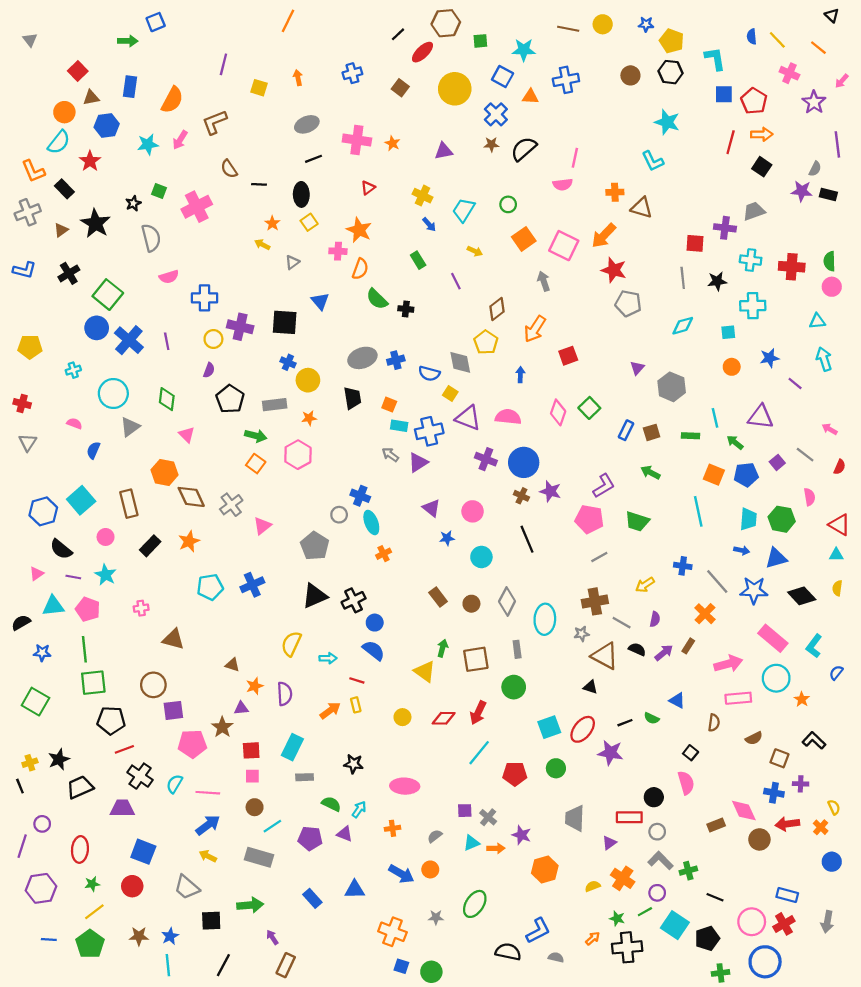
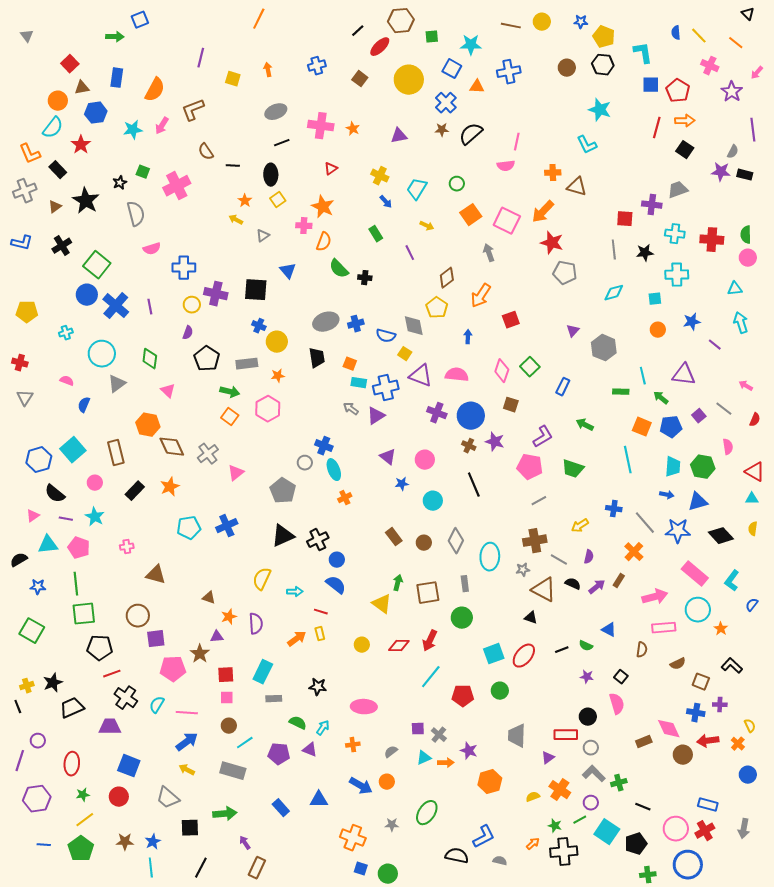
brown square: (652, 432) -> (511, 405), moved, turned 35
purple star: (610, 753) -> (587, 677), moved, size x0.6

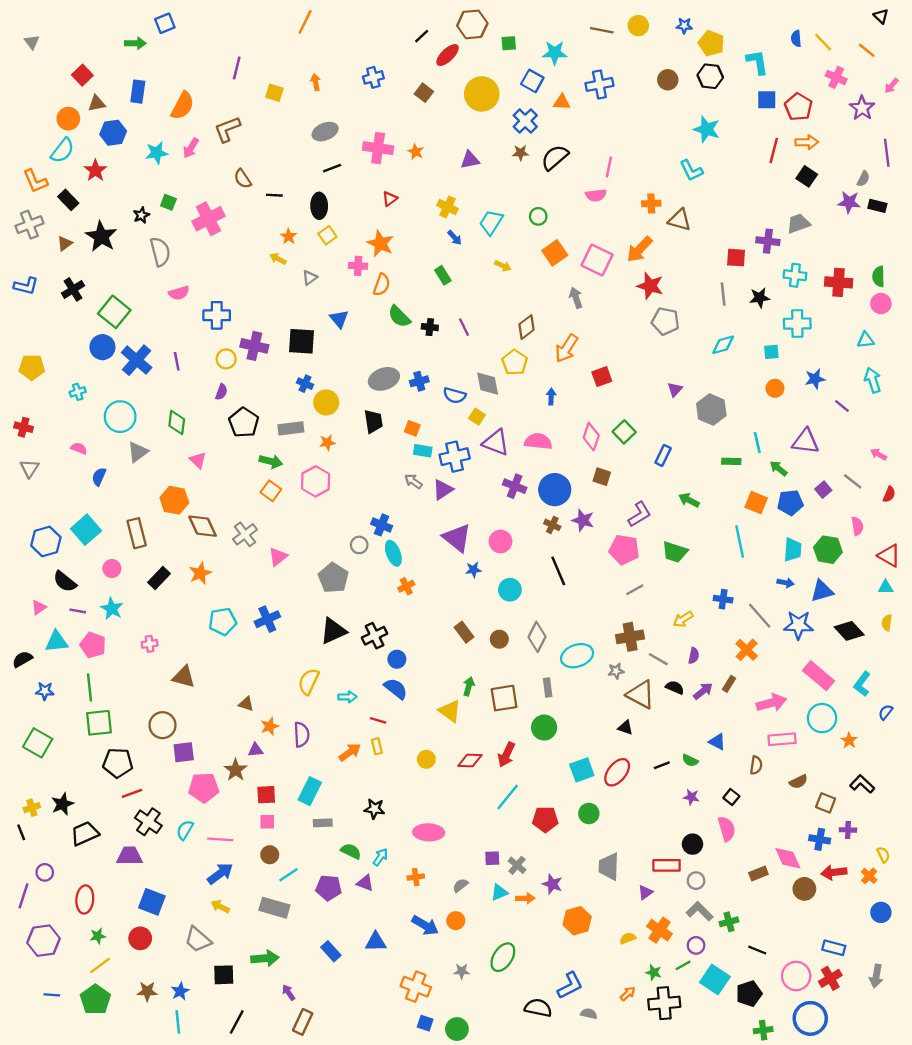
purple line: (410, 253) -> (464, 327), moved
purple triangle: (388, 457) -> (457, 538), size x1.5
cyan ellipse: (490, 557) -> (577, 656), turned 68

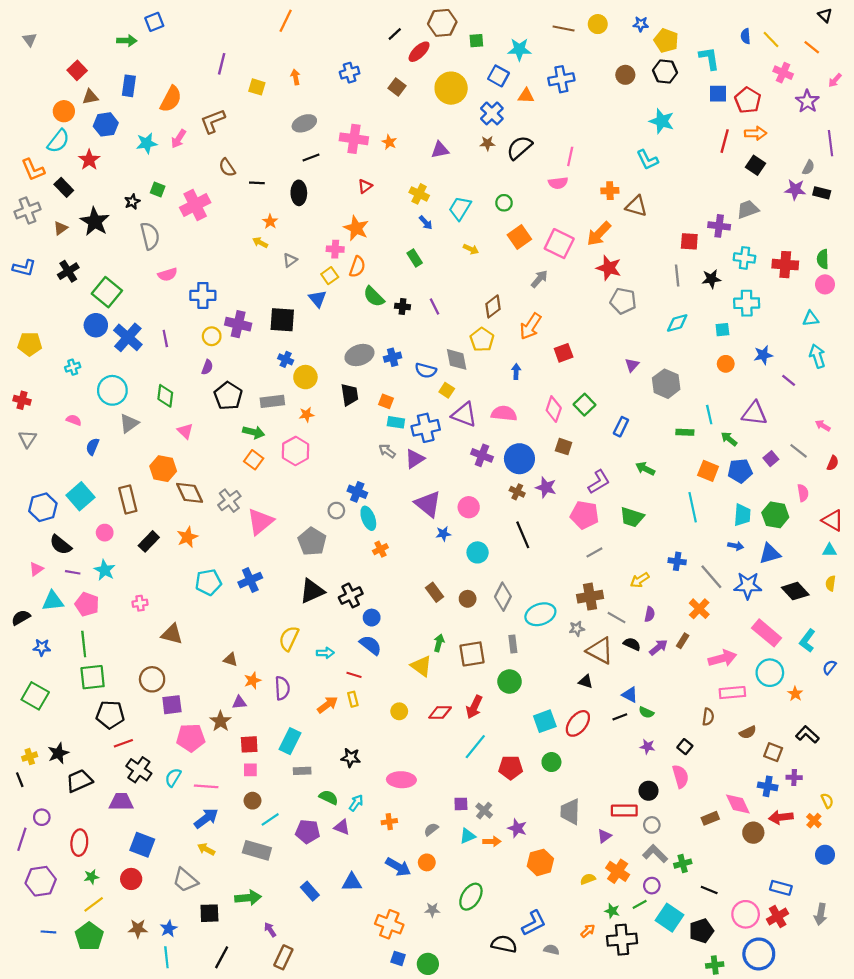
yellow square: (327, 235) -> (330, 276), moved
gray arrow: (576, 298) -> (539, 279), turned 60
pink triangle: (278, 557) -> (260, 522), size x1.5
blue triangle: (717, 742) -> (630, 695), moved

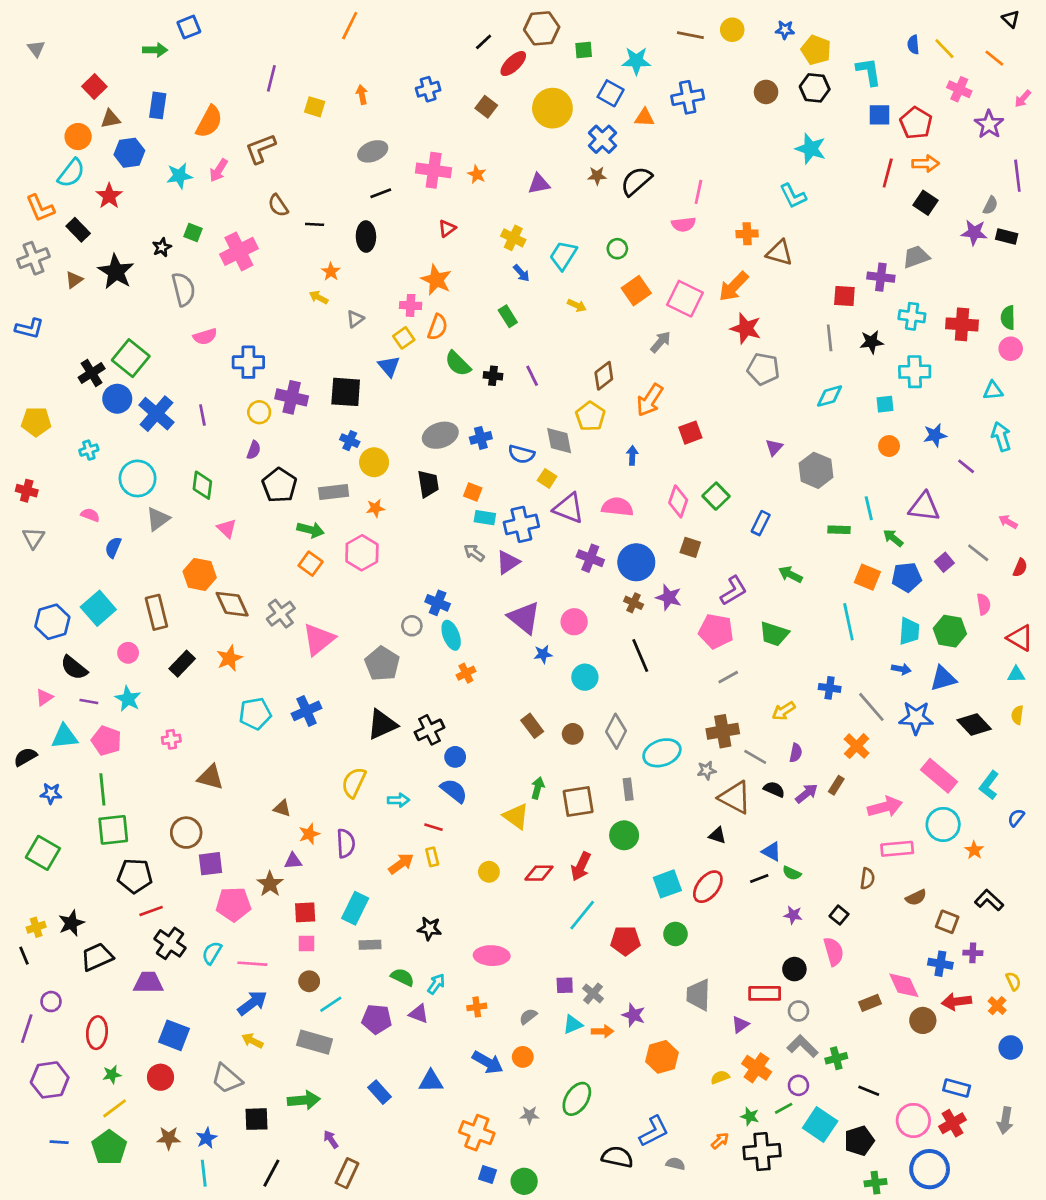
black cross: (68, 271) -> (92, 373), moved

